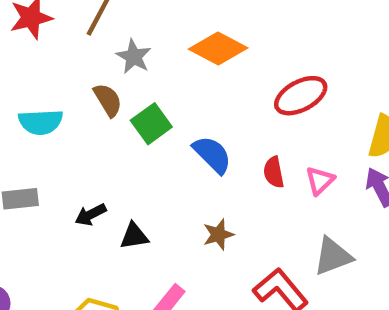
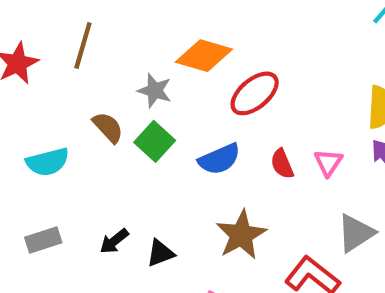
gray star: (134, 57) -> (155, 91), moved
red ellipse: (301, 96) -> (255, 93), moved
blue semicircle: (212, 155) -> (219, 159), turned 123
brown star: (218, 235) -> (241, 235), size x1.6

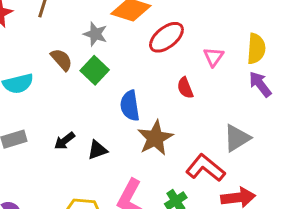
blue semicircle: (219, 159) -> (130, 106), moved, turned 104
pink triangle: (328, 163) -> (213, 57), moved

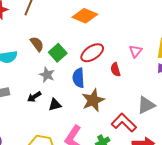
gray star: (95, 34) -> (47, 75), moved
red ellipse: (166, 37) -> (92, 53), moved

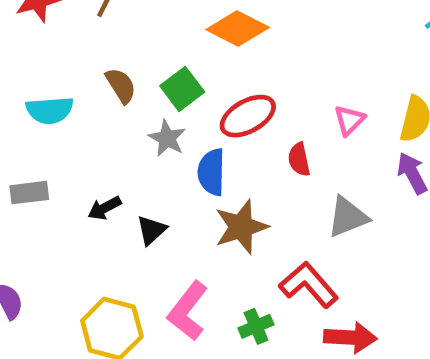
green square: (58, 53) -> (182, 89), moved
gray star: (47, 75) -> (167, 138), moved
black triangle: (55, 105) -> (151, 230), turned -32
gray triangle: (146, 105) -> (348, 217), moved

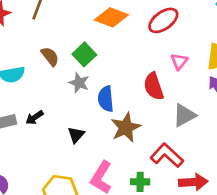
red ellipse: (248, 116) -> (163, 20), moved
red semicircle: (299, 159) -> (154, 86), size x1.5
black arrow: (105, 208) -> (35, 118), moved
green cross: (256, 326) -> (140, 182), turned 30

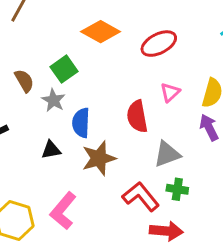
brown semicircle: (50, 56) -> (24, 81), moved
black triangle: (76, 135) -> (51, 150), moved, turned 30
green cross: (140, 182) -> (177, 189), moved

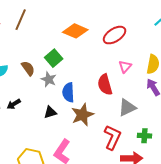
green cross: (177, 189) -> (144, 136), moved
red L-shape: (141, 197) -> (113, 137), turned 70

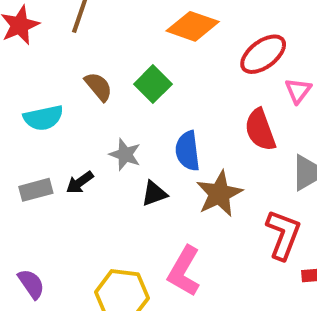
red ellipse: (115, 35) -> (263, 54), moved
brown semicircle: (28, 68) -> (98, 87), moved
gray star: (49, 79) -> (125, 154), moved

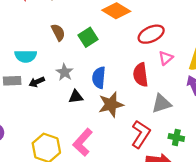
cyan semicircle: (43, 118) -> (26, 56), moved

